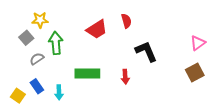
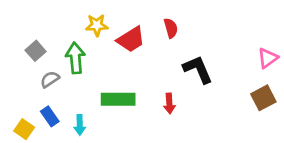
yellow star: (40, 20) -> (97, 25), moved

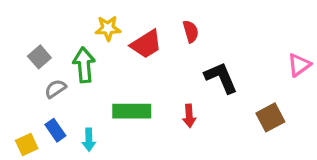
brown square: (263, 98) -> (270, 117), moved
yellow square: (24, 129) -> (27, 144), turned 30

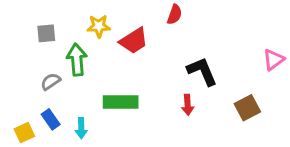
red semicircle: (191, 31) -> (174, 14), moved, turned 36
gray square: (39, 57) -> (46, 33), moved, turned 36
red arrow: (189, 116) -> (188, 105), moved

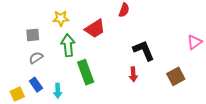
yellow star: (99, 26) -> (61, 18), moved
gray square: (46, 33) -> (33, 35), moved
green arrow: (77, 60) -> (68, 45), moved
green rectangle: (121, 102) -> (86, 72), turned 70

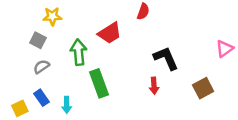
yellow star: (61, 18) -> (52, 16), moved
gray square: (33, 35) -> (38, 40), turned 32

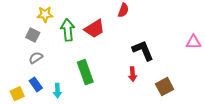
pink triangle: (225, 49) -> (193, 42), turned 35
green arrow: (79, 52) -> (68, 30), moved
brown square: (203, 88) -> (165, 87), moved

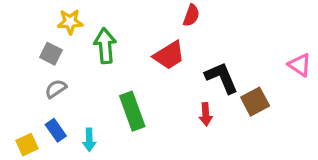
red trapezoid: (95, 29) -> (169, 55), moved
pink triangle: (193, 42) -> (300, 65), turned 35
brown square: (165, 87) -> (255, 102), moved

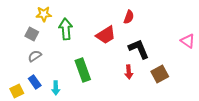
red semicircle: (191, 15) -> (129, 17), moved
brown square: (255, 102) -> (160, 74), moved

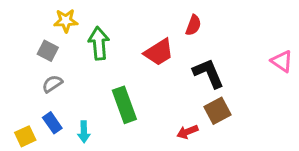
red arrow: (129, 72) -> (187, 132), moved, turned 72
brown square: (160, 74) -> (217, 111), moved

